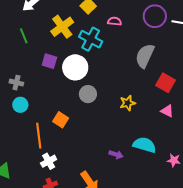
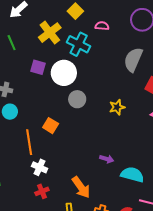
cyan semicircle: (145, 145) -> (132, 175), moved
white cross: (49, 161) -> (40, 167), turned -35

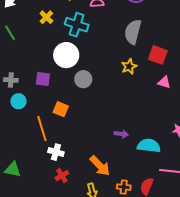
yellow cross: (50, 33) -> (46, 17), size x0.6
purple square: (38, 67) -> (43, 79), moved
yellow star: (117, 107) -> (129, 67), moved

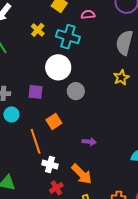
orange square: (61, 109) -> (54, 122), turned 35
purple arrow: (121, 134) -> (89, 142), moved
orange arrow: (100, 166) -> (82, 174), moved

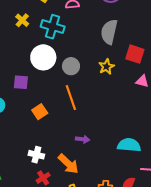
gray circle: (76, 91) -> (71, 66), moved
orange line: (36, 141) -> (71, 98), moved
purple arrow: (89, 142) -> (83, 139), moved

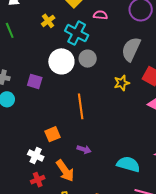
gray circle: (71, 66) -> (88, 59), moved
orange square: (40, 112) -> (53, 134), moved

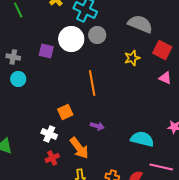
gray semicircle: (131, 49) -> (140, 24), turned 90
purple square: (35, 81) -> (46, 51), moved

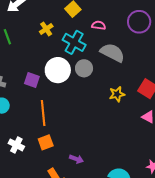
gray semicircle: (140, 24) -> (112, 53), moved
orange line: (92, 83) -> (43, 113), moved
white cross: (49, 134) -> (16, 145), moved

